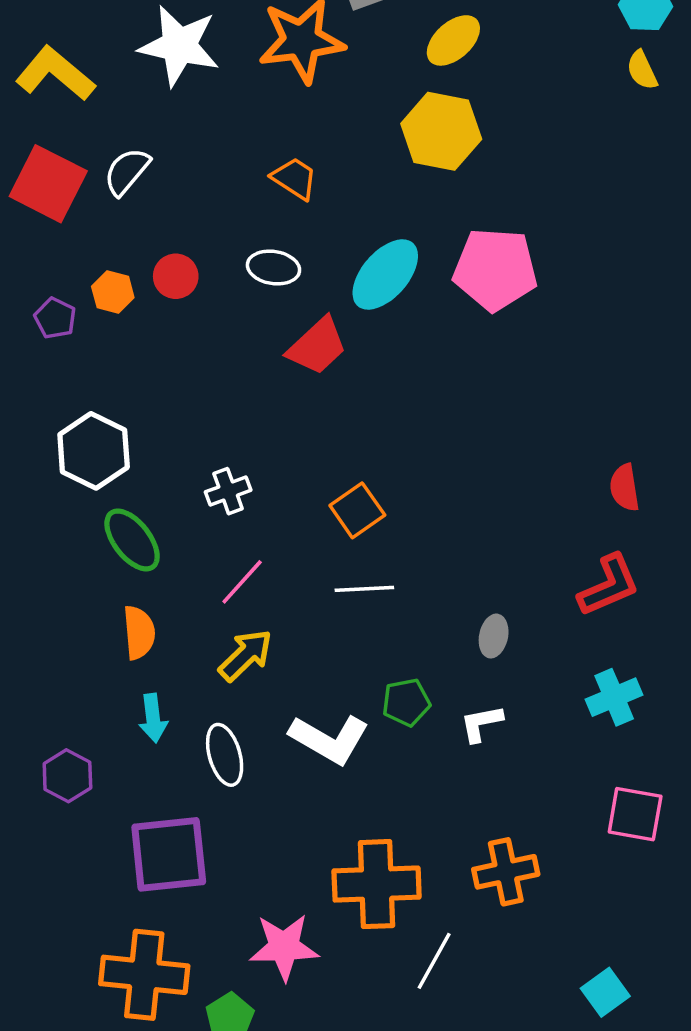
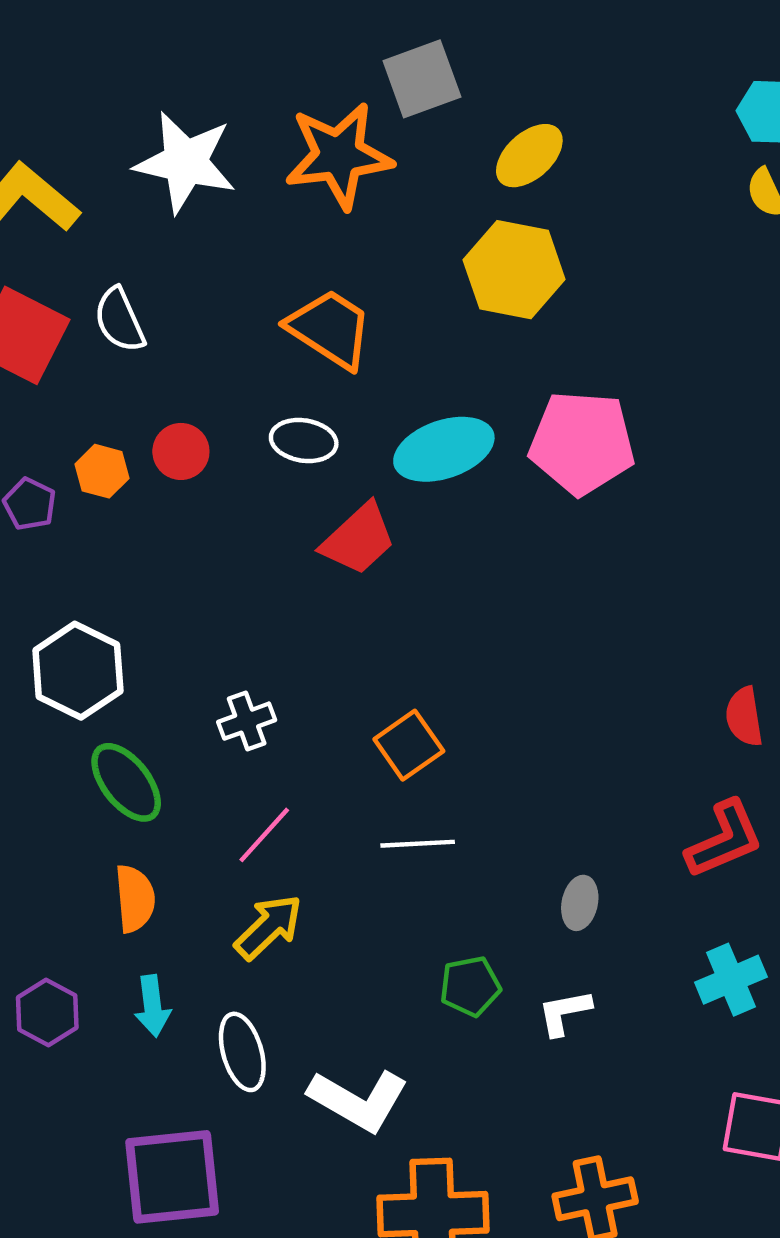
white semicircle: (127, 171) -> (120, 320), turned -64
orange trapezoid: (294, 178) -> (330, 329), size x1.5
cyan ellipse: (385, 275) -> (444, 449), turned 30
white L-shape: (329, 739) -> (358, 1100), moved
purple hexagon: (67, 776) -> (47, 1012), moved

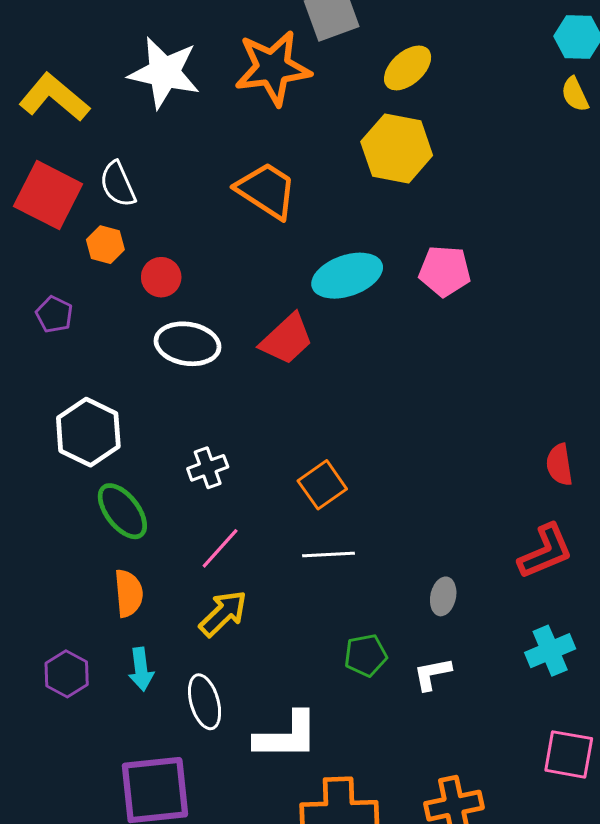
white ellipse: (304, 441) -> (187, 344), moved, size x1.4
pink pentagon: (582, 443) -> (445, 271), size x0.7
orange hexagon: (102, 471) -> (105, 245), moved
white L-shape: (358, 1100) -> (287, 736), turned -30

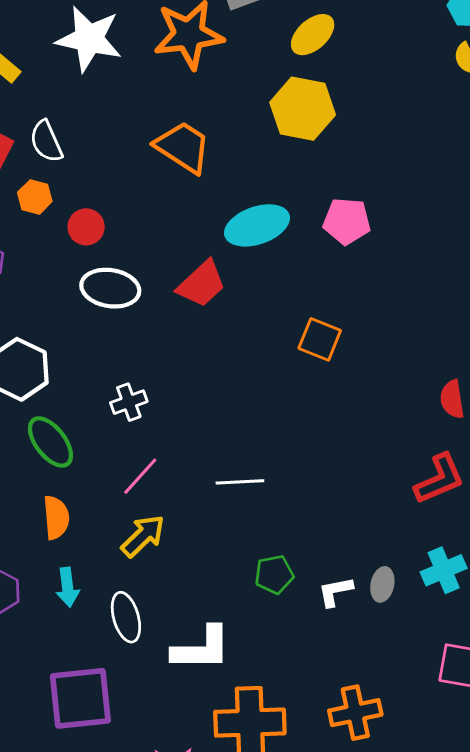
orange square: (322, 485) -> (320, 339), moved, turned -33
gray ellipse: (443, 596) -> (382, 584), moved

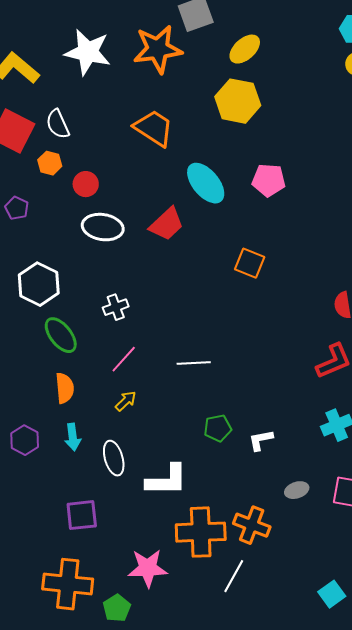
cyan ellipse: (257, 225) -> (206, 183), turned 69
yellow arrow: (143, 536) -> (126, 401), size x0.7
gray ellipse: (382, 584) -> (297, 490), moved, turned 60
purple square: (80, 698) -> (82, 515), size x0.7
orange cross: (355, 713) -> (252, 525), moved, turned 33

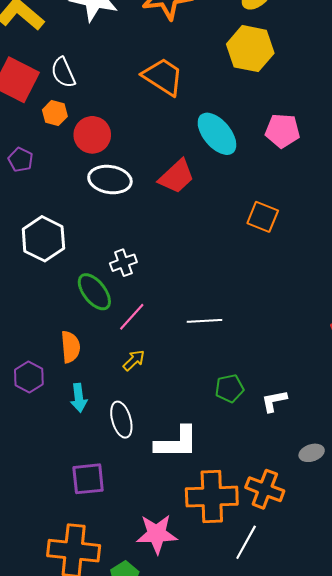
red circle: (86, 184) -> (92, 135), size x1.4
green ellipse: (61, 335) -> (94, 292), moved
purple hexagon: (25, 440) -> (29, 377), moved

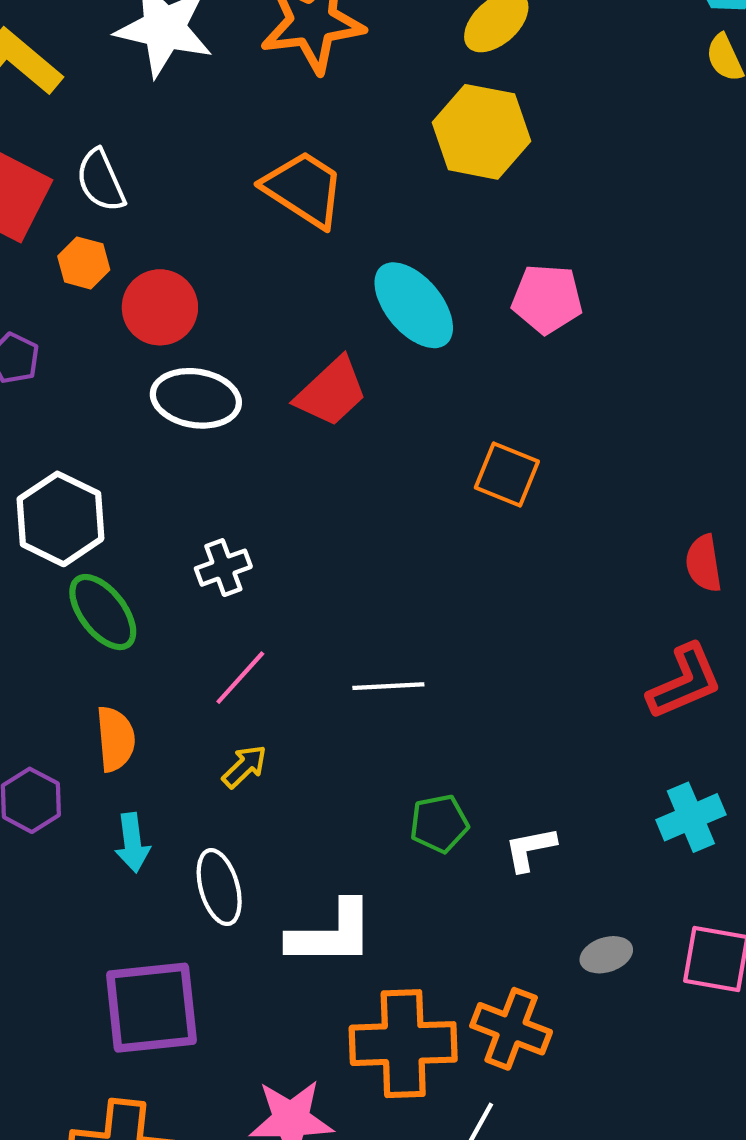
green ellipse: (94, 292) -> (103, 612), moved
purple square: (88, 479) -> (151, 1008), size x1.4

